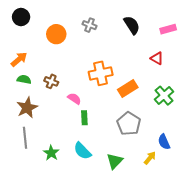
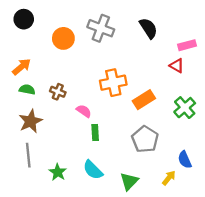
gray cross: (89, 25) -> (101, 28), size x1.6
pink rectangle: (168, 29) -> (187, 45), moved

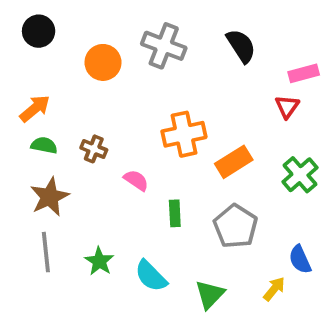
red triangle: (177, 66) -> (287, 107), turned 35
green rectangle: (95, 133) -> (175, 213), moved
green star: (58, 172) -> (99, 261), moved

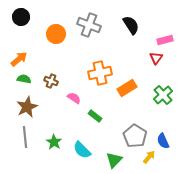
green rectangle: (175, 213) -> (95, 116), turned -48
gray pentagon: (236, 226) -> (135, 136), moved

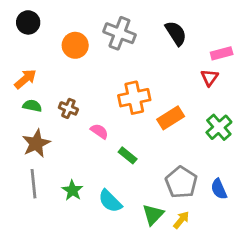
yellow arrow: (149, 157) -> (181, 220), moved

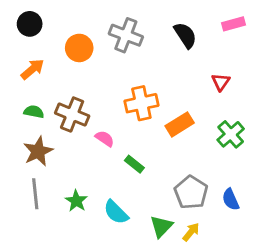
pink rectangle: (222, 53) -> (233, 24), moved
orange arrow: (25, 79) -> (32, 69), moved
brown cross: (68, 108) -> (72, 115), size x1.6

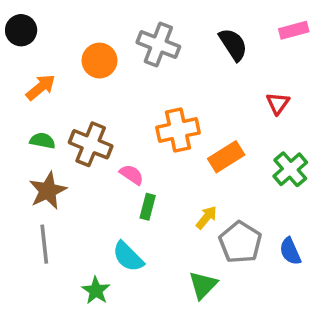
black circle: (30, 24) -> (21, 30), moved
green rectangle: (134, 164) -> (148, 207), moved, turned 66
green star: (76, 201) -> (96, 290), moved
cyan semicircle: (116, 212) -> (128, 257), moved
yellow arrow: (191, 232) -> (206, 217), moved

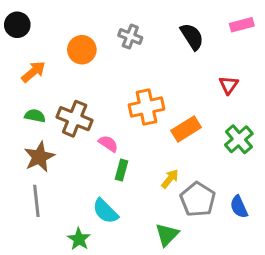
gray cross: (158, 44) -> (130, 37), size x0.7

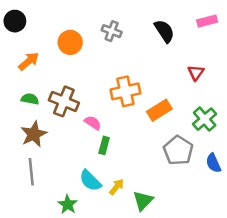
yellow arrow: (170, 179) -> (117, 187), moved
gray pentagon: (198, 199) -> (178, 150), moved
blue semicircle: (239, 207) -> (213, 163), moved

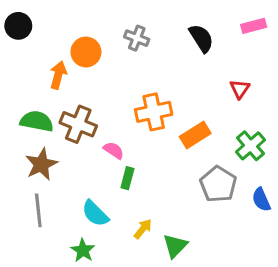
orange arrow: (29, 61) -> (58, 75), moved, turned -35
green semicircle: (30, 99) -> (37, 121), size x1.5
cyan semicircle: (90, 181) -> (95, 213), moved

